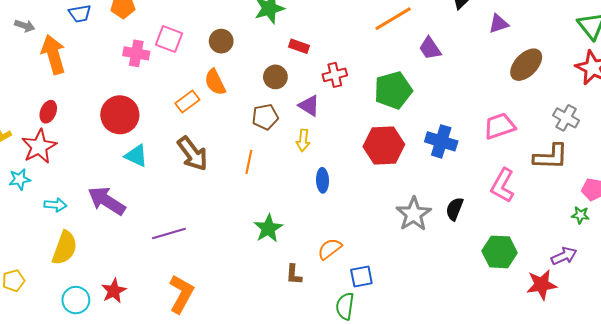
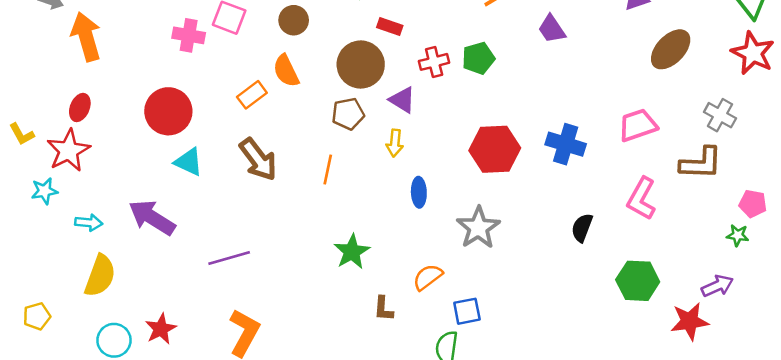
brown circle: (275, 77) -> (361, 64), size x1.6
green pentagon: (393, 90) -> (478, 58), moved, size x0.7
gray star: (414, 214) -> (478, 228), moved

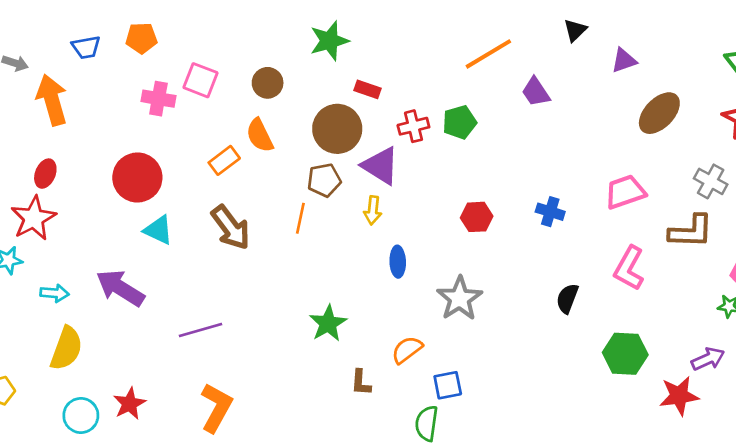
purple triangle: (402, 100) -> (381, 166), size x1.4
blue cross: (566, 144) -> (550, 212), size x0.7
red hexagon: (495, 149) -> (477, 217), size x0.6
orange line: (328, 169) -> (300, 218), moved

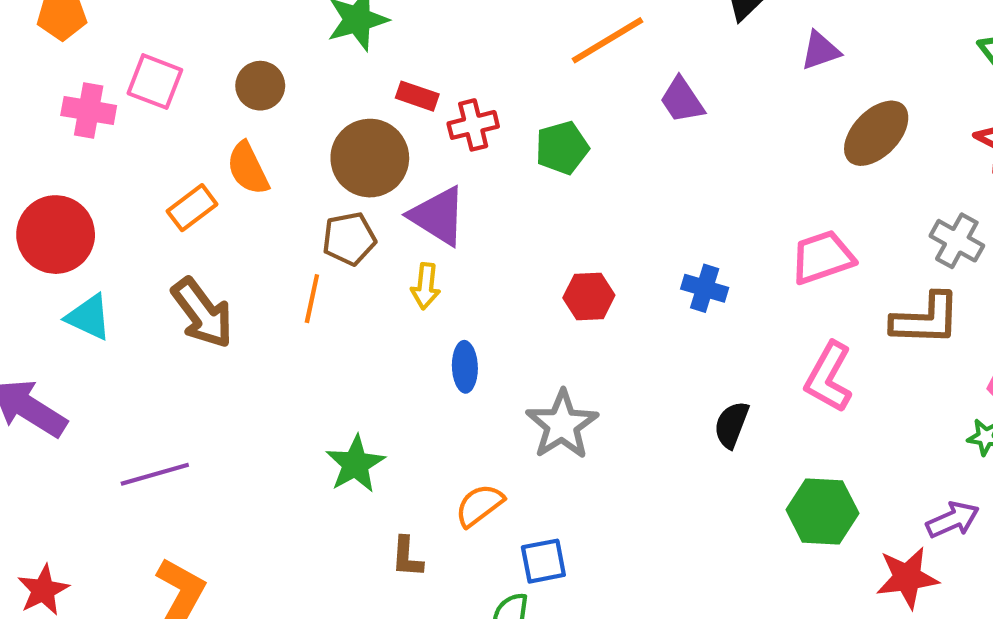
red cross: (413, 126) -> (473, 125), moved

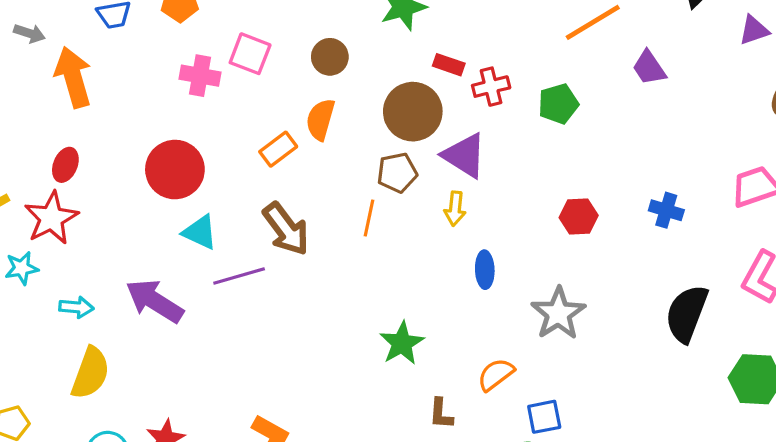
orange semicircle: (248, 168) -> (320, 119), turned 42
black semicircle: (732, 425) -> (687, 313), size x1.6
purple line: (155, 474) -> (239, 276), moved

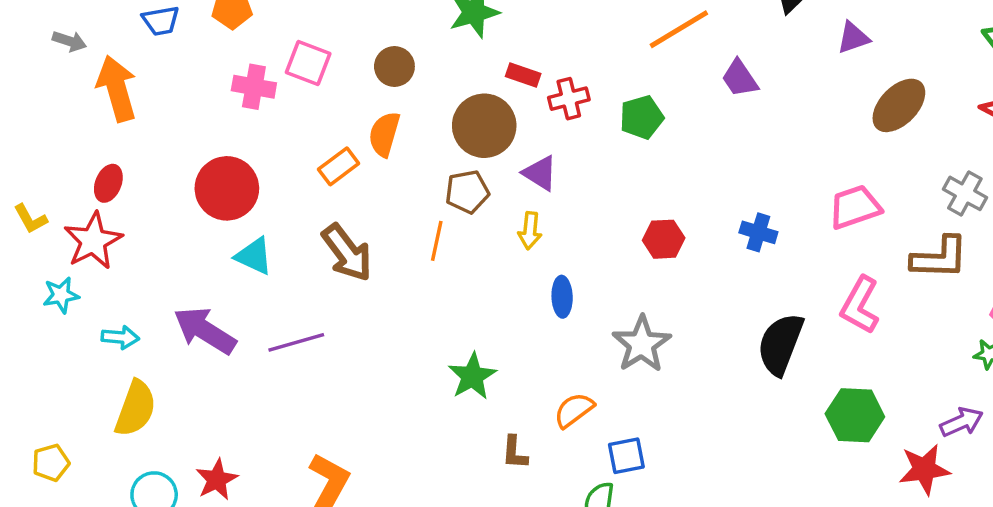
purple triangle: (464, 155) -> (540, 173), size x0.7
purple line: (239, 276) -> (296, 342), moved

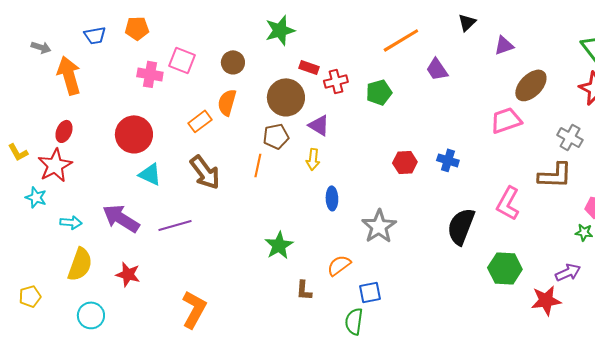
pink trapezoid: (855, 207) -> (506, 120), moved
red hexagon: (664, 239) -> (405, 162), moved
cyan star: (61, 295) -> (36, 197), turned 30
red star: (217, 480) -> (128, 274), moved, turned -30

